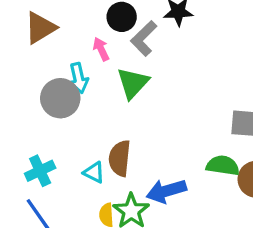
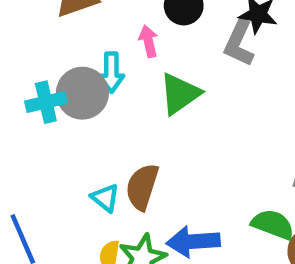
gray L-shape: (144, 38) -> (239, 43), moved, turned -33
cyan cross: (40, 171) -> (46, 102), moved

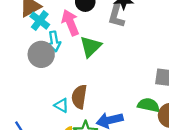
pink arrow: (148, 41) -> (70, 23), size x1.6
cyan cross: (46, 102) -> (40, 21), moved, turned -30

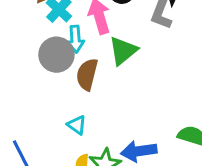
brown semicircle: (79, 97) -> (87, 74), moved

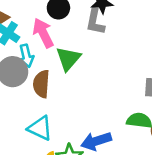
cyan triangle: (77, 125) -> (40, 128), size x1.5

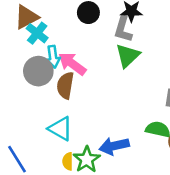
pink arrow: (43, 33) -> (72, 64), moved, turned -32
green triangle: (68, 59) -> (128, 56), moved

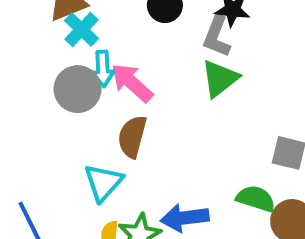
brown semicircle: (65, 85) -> (132, 137), moved
cyan triangle: (60, 129) -> (103, 183), turned 36

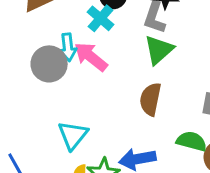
cyan cross: (81, 29) -> (100, 18), moved
brown semicircle: (132, 137) -> (150, 99), moved

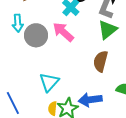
cyan arrow: (68, 47) -> (18, 23), moved

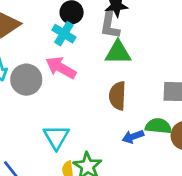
green triangle: (107, 30) -> (118, 53), turned 50
blue arrow: (90, 100) -> (133, 137), moved, size x0.7

